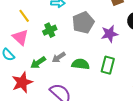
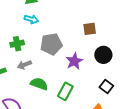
purple star: (109, 34) -> (74, 61), turned -30
gray arrow: (59, 57) -> (24, 65), moved

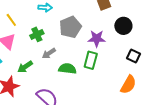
purple star: (74, 61) -> (97, 39), turned -30
green rectangle: (65, 91) -> (91, 60), moved

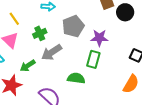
black circle: (123, 26) -> (125, 12), moved
gray arrow: (49, 53) -> (52, 52), size x1.5
green semicircle: (67, 69) -> (76, 78), moved

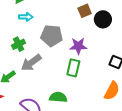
gray pentagon: (73, 26) -> (52, 36), turned 30
green semicircle: (76, 78) -> (58, 97), moved

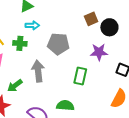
green cross: (19, 44) -> (20, 43), moved, turned 32
purple star: (78, 46) -> (99, 52), moved
gray arrow: (31, 63) -> (38, 71), turned 120

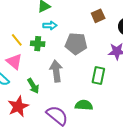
brown square: (91, 19) -> (98, 16), moved
green arrow: (15, 86) -> (33, 86), turned -84

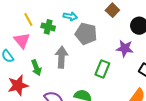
brown square: (98, 16) -> (112, 10), turned -32
cyan arrow: (50, 25) -> (70, 16), moved

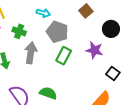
green cross: (48, 27) -> (19, 31), moved
green rectangle: (102, 69) -> (64, 56), moved

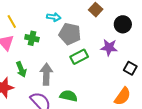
gray arrow: (31, 53) -> (46, 74), moved
green rectangle: (64, 56) -> (79, 57), turned 42

